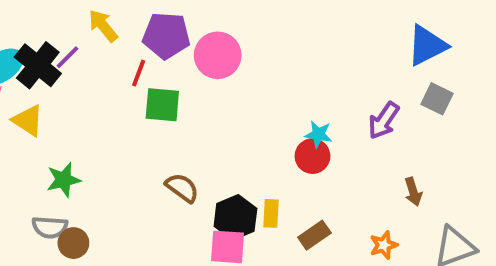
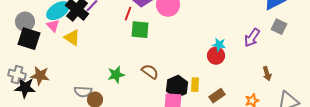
green star: (64, 180) -> (116, 75), moved

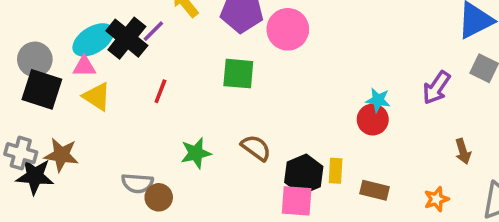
red line: (128, 14) -> (160, 91), moved
pink triangle: (53, 26) -> (84, 66), turned -48
yellow triangle: (72, 38) -> (97, 97), moved
brown rectangle: (217, 96) -> (374, 190), turned 49

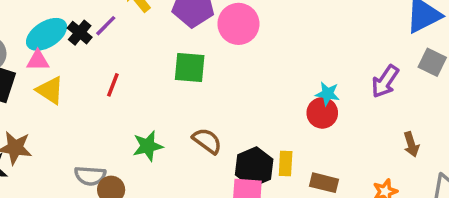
black cross: (127, 38) -> (80, 33), size x0.6

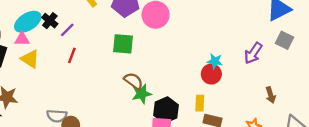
purple line: (106, 26) -> (67, 30), moved
brown semicircle: (207, 141) -> (133, 81), moved
green star: (148, 146) -> (142, 94), moved
yellow rectangle: (286, 164) -> (200, 103), moved

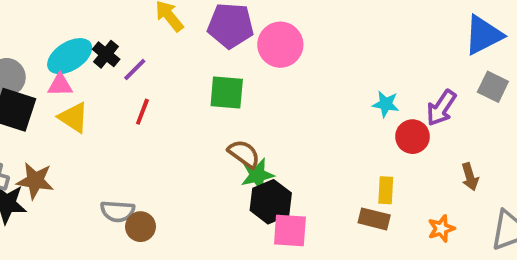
cyan star: (215, 61) -> (386, 104), moved
red circle: (211, 74) -> (412, 137), moved
yellow rectangle: (200, 103) -> (386, 190), moved
black hexagon: (166, 110) -> (271, 202), moved

